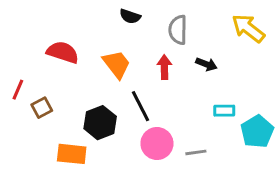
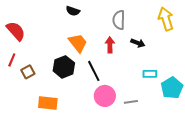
black semicircle: (130, 16) -> (73, 11), moved
yellow arrow: (248, 28) -> (166, 19), turned 35
red semicircle: (63, 52) -> (16, 31), moved, turned 30
black hexagon: (100, 123) -> (64, 67), moved

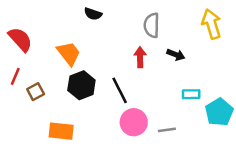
orange trapezoid: (78, 43) -> (69, 53), moved

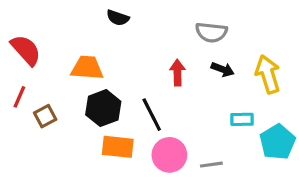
yellow arrow: (211, 24) -> (268, 74), moved
gray semicircle: (152, 25) -> (211, 32), moved, turned -85
orange trapezoid: (69, 53) -> (87, 68), turned -48
orange rectangle: (61, 131) -> (118, 147), moved

